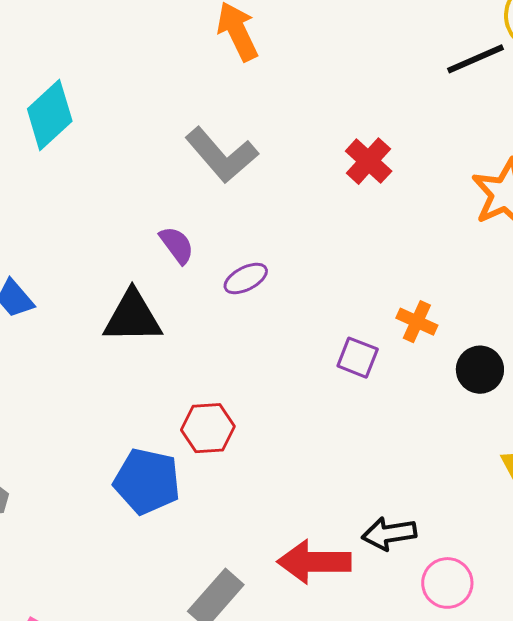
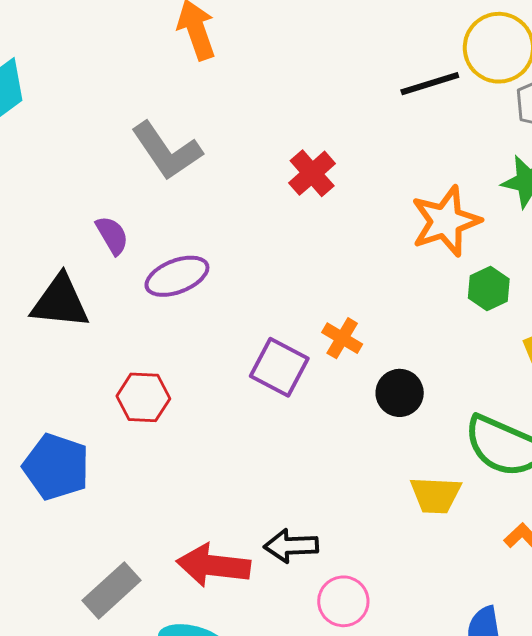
purple ellipse: (246, 278) -> (177, 276), size x1.4
purple square: (358, 358) -> (279, 367), size x1.4
red hexagon: (208, 428) -> (143, 397), moved

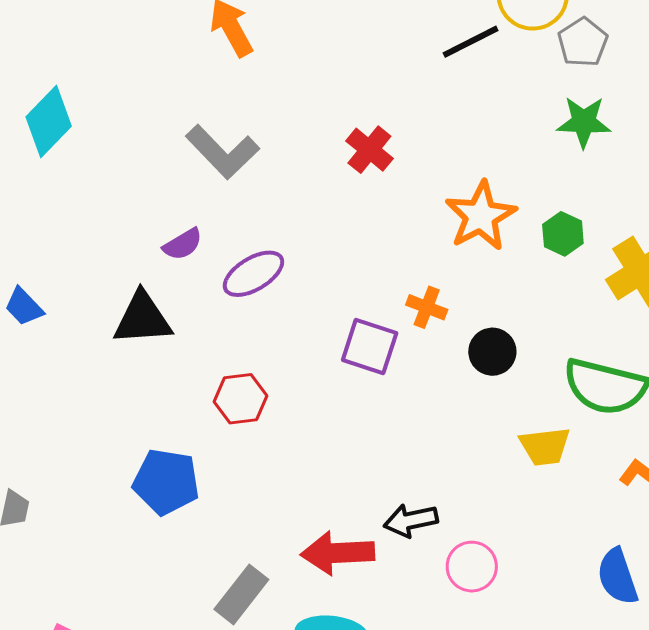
orange star: (446, 221) -> (481, 216), moved
purple semicircle: (112, 235) -> (183, 244), turned 99

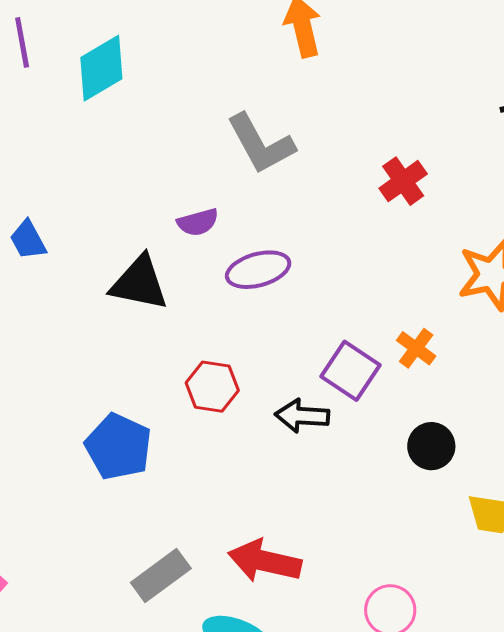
black circle: (492, 352) -> (431, 446), moved
black arrow: (411, 520) -> (302, 416), moved

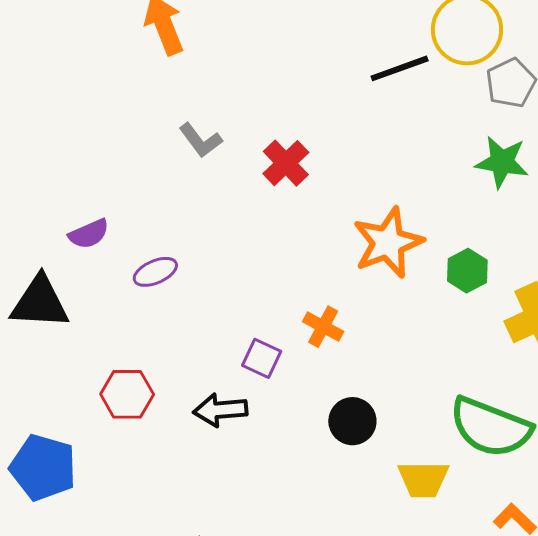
gray L-shape: (261, 144) -> (201, 140), moved, size x0.6
purple ellipse: (258, 270) -> (155, 272), size x0.7
purple square: (351, 371) -> (262, 358), size x0.7

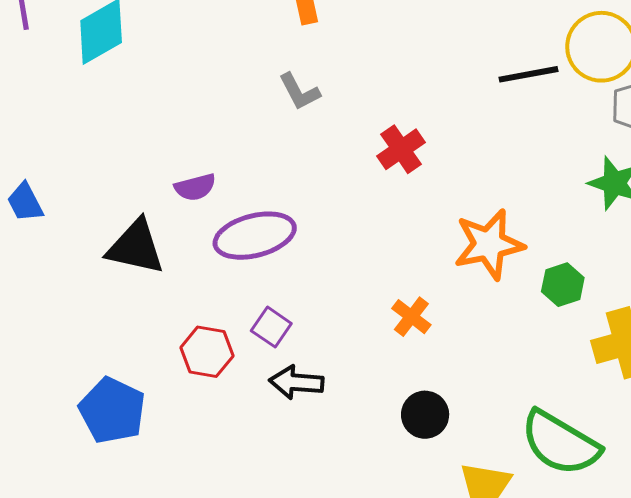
gray L-shape: (201, 140) -> (299, 92), moved
purple ellipse: (155, 272) -> (255, 236), size x1.8
purple square: (262, 358) -> (271, 327), moved

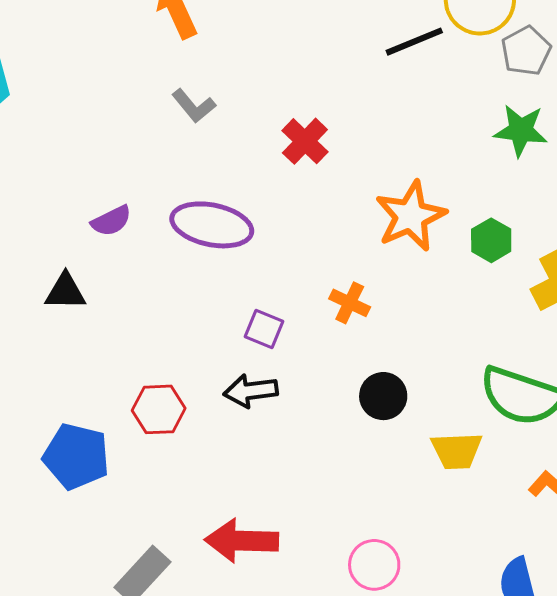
purple ellipse: (255, 236) -> (212, 225), moved, turned 38
black triangle: (136, 247) -> (65, 292), size x0.7
purple square: (271, 327) -> (264, 329), moved
red hexagon: (207, 352) -> (159, 409), moved

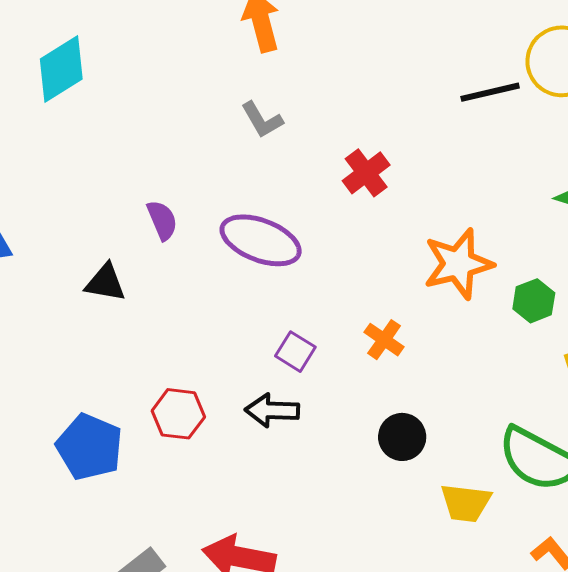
purple semicircle: (111, 221) -> (162, 220), turned -96

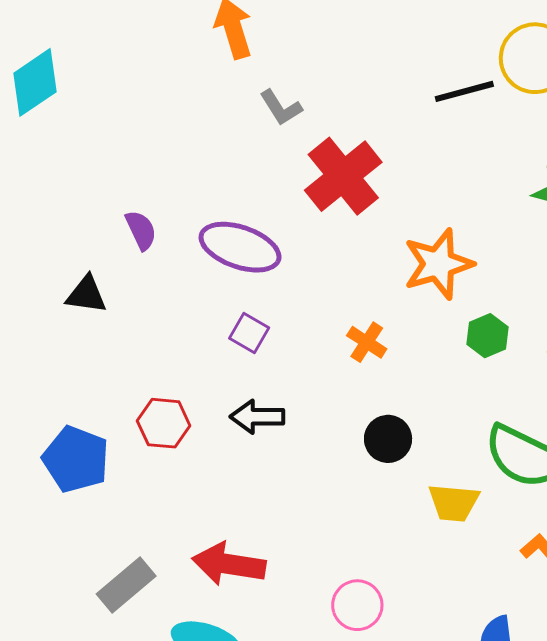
gray L-shape: (262, 120) -> (281, 108), moved
red cross: (366, 173) -> (343, 176), size x1.6
green hexagon: (534, 301) -> (487, 336), moved
purple square: (295, 352) -> (249, 333), moved

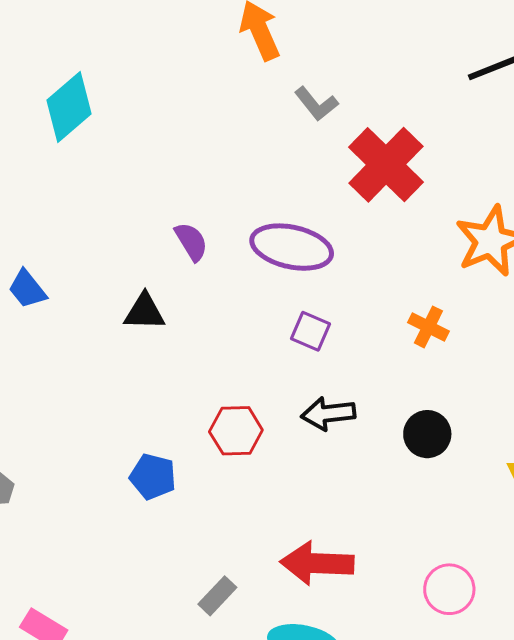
black circle: (388, 439) -> (427, 434), moved
blue pentagon: (76, 459) -> (153, 477), size x0.7
gray rectangle: (126, 585) -> (217, 596), size x0.7

